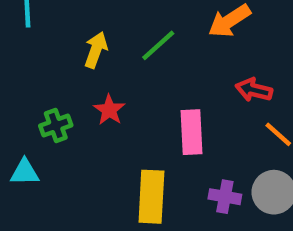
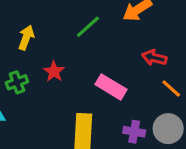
yellow arrow: (96, 50) -> (26, 38), moved
pink rectangle: (192, 132) -> (111, 87), turned -56

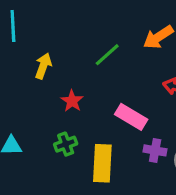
green cross: (17, 82) -> (66, 144), moved
purple cross: (134, 132) -> (155, 150), moved

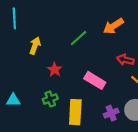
purple cross: (155, 150) -> (111, 113), moved, turned -32

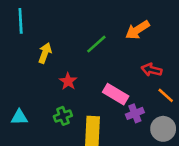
purple cross: (111, 113) -> (135, 113), moved

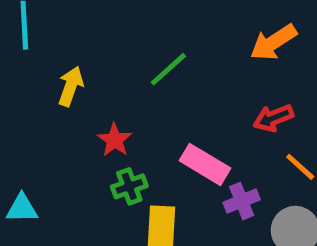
orange arrow: (137, 30) -> (273, 42), moved
red arrow: (152, 70) -> (273, 118), turned -36
green cross: (63, 116) -> (129, 186), moved

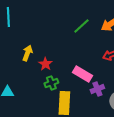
green line: (168, 69) -> (81, 26), moved
yellow arrow: (71, 86) -> (27, 53), moved

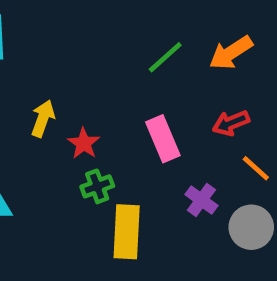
pink rectangle: (82, 74) -> (163, 139), moved, turned 36
purple cross: (97, 89) -> (201, 200), turned -32

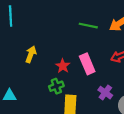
green line: (165, 57) -> (88, 26), turned 54
red star: (84, 143) -> (63, 66), moved

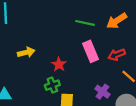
yellow arrow: (31, 54) -> (26, 52), turned 56
pink rectangle: (87, 64) -> (90, 51), moved

